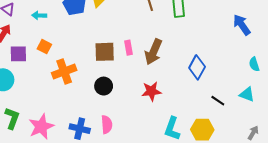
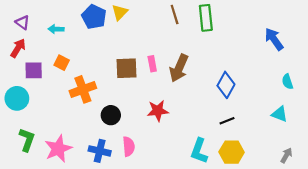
black circle: (104, 86) -> (111, 115), moved
red star: (151, 91) -> (158, 111), moved
black line: (218, 101) -> (227, 121), moved, turned -56

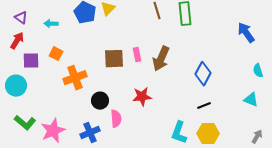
green L-shape: (27, 140) -> (25, 123), turned 110
pink semicircle: (129, 146) -> (116, 119), moved
blue cross: (100, 151) -> (90, 133), turned -36

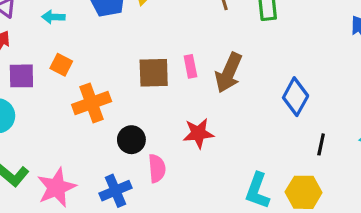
black line: (204, 106) -> (321, 144), moved, turned -56

